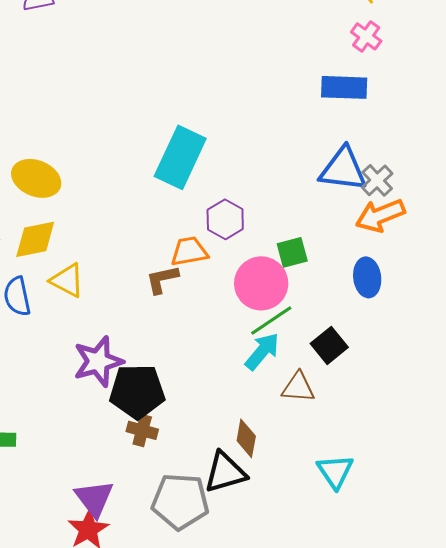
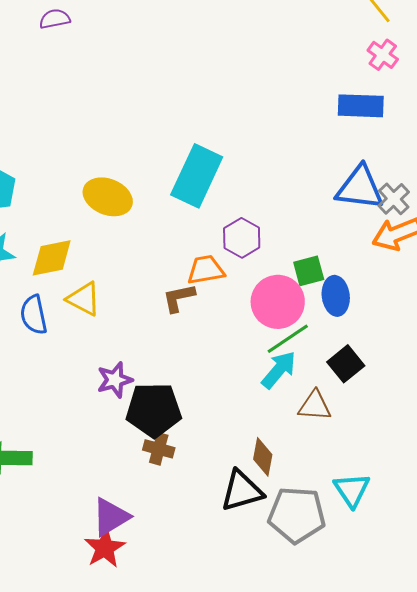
yellow ellipse: (36, 178) -> (108, 197), moved
blue ellipse: (367, 277) -> (336, 296), moved
purple star: (98, 361) -> (115, 380), size x0.7
purple triangle: (94, 498) -> (111, 517), turned 36
gray pentagon: (180, 501) -> (297, 515), moved

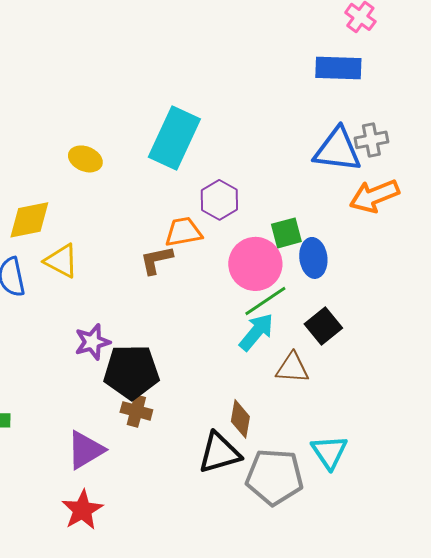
yellow ellipse: (108, 197) -> (85, 159), size x0.7
gray cross: (394, 199) -> (371, 140), moved, turned 32
purple triangle: (111, 517) -> (85, 450), moved

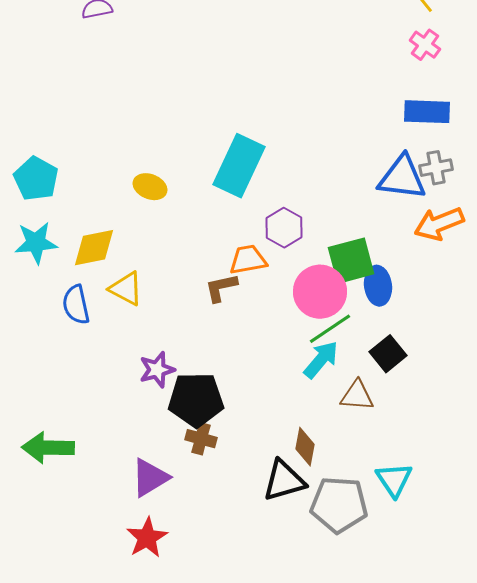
blue rectangle: (338, 68) -> (427, 112), moved
green square: (286, 233) -> (351, 261), size x1.5

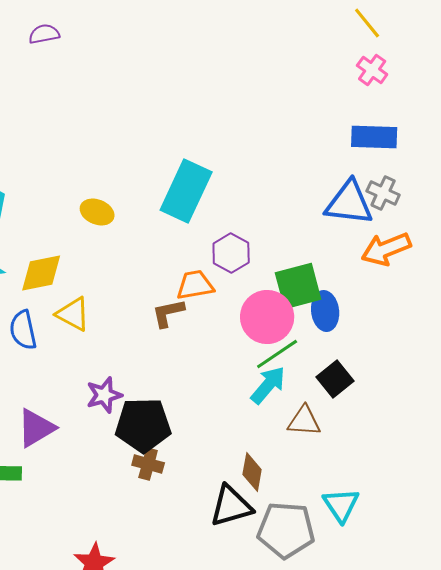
gray cross: (436, 168) -> (383, 193), turned 36
purple triangle: (150, 478) -> (36, 428), moved

